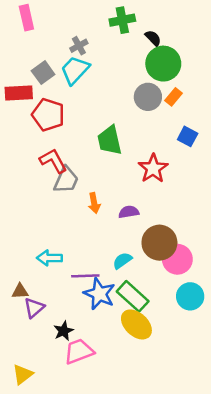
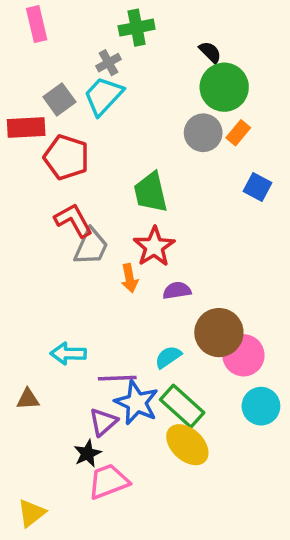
green cross: (122, 20) -> (137, 28), moved
red star: (153, 168) -> (154, 247), moved
purple triangle: (34, 308) -> (103, 422), moved

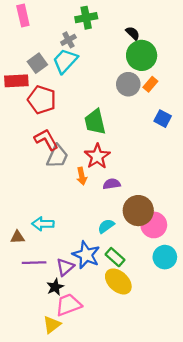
purple line: (117, 378) -> (34, 263), moved
brown triangle: (28, 399) -> (17, 237), moved
green rectangle: (182, 406) -> (115, 257), size x0.7
yellow triangle: (31, 513) -> (52, 325), moved

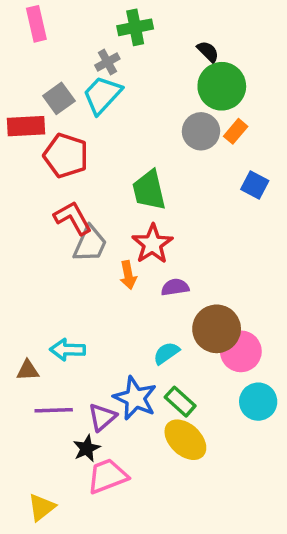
yellow triangle: (52, 325) -> (42, 507), moved

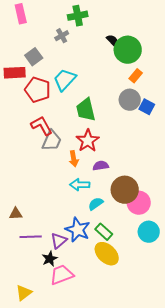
black semicircle: (208, 52) -> (113, 41), moved
cyan trapezoid: (102, 95) -> (65, 80), moved
gray circle: (201, 131) -> (130, 100), moved
cyan arrow: (68, 350) -> (80, 185), moved

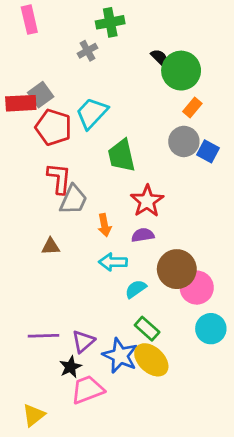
gray square: (34, 57) -> (41, 95), moved
red L-shape: (42, 126) -> (59, 178), turned 35
red star: (88, 141) -> (147, 201), moved
brown triangle: (16, 214) -> (51, 246), moved
blue star: (78, 230) -> (120, 356), moved

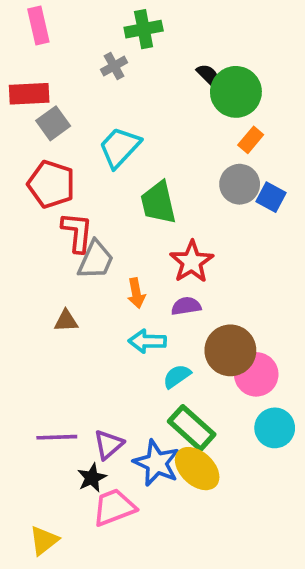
red rectangle: (21, 103) -> (29, 94), moved
red pentagon: (53, 127) -> (51, 184), moved
green rectangle: (147, 329) -> (192, 428), size x1.4

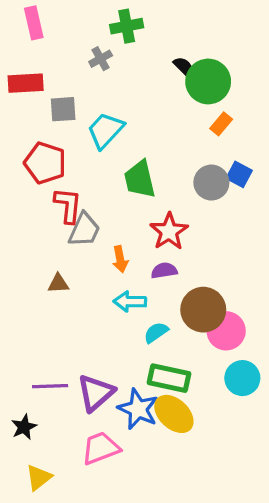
gray square: (53, 123) -> (63, 109), moved, turned 32
gray circle: (240, 184) -> (211, 183), moved
green rectangle: (192, 428) -> (169, 378), turned -30
purple triangle: (109, 445) -> (96, 393), size x1.4
black star: (92, 478) -> (24, 427), moved

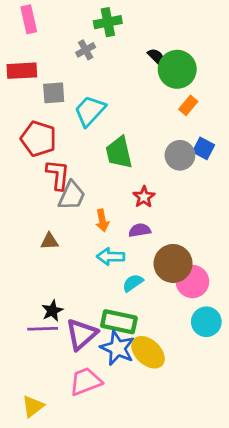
red star: (169, 231) -> (144, 197), size x0.7
green rectangle: (169, 378) -> (119, 322), moved
black star: (24, 427) -> (52, 311), moved

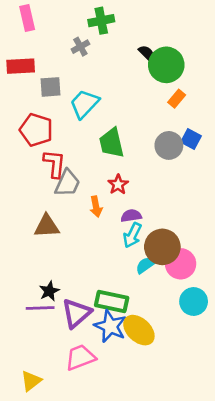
red star: (144, 197) -> (118, 184), moved
brown triangle: (50, 241) -> (47, 226), size x1.5
cyan arrow: (111, 257) -> (132, 235), moved, turned -65
cyan semicircle: (133, 283) -> (145, 265), moved

